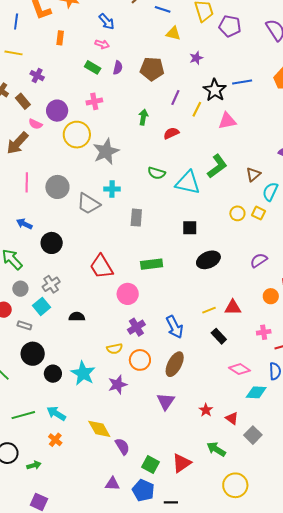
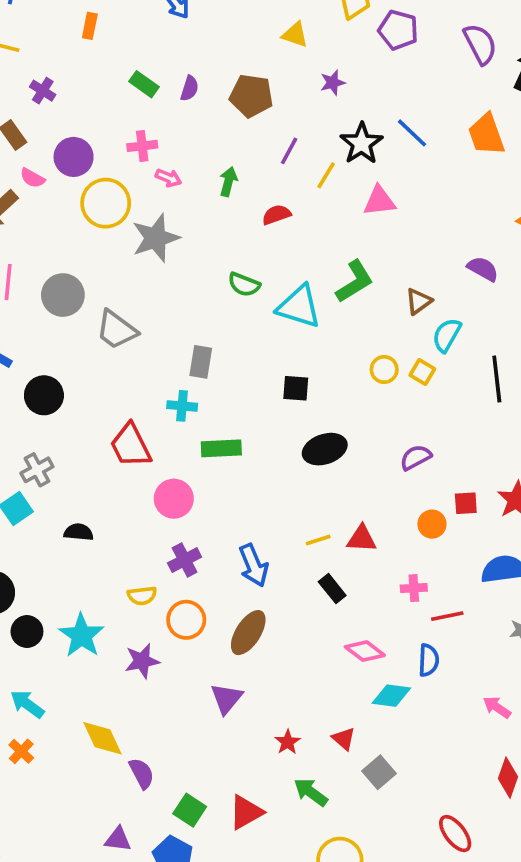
pink arrow: (102, 44) -> (168, 178), moved
blue line: (242, 82) -> (412, 133), turned 48
cyan cross: (112, 189) -> (182, 406), moved
red star: (206, 410) -> (288, 742), moved

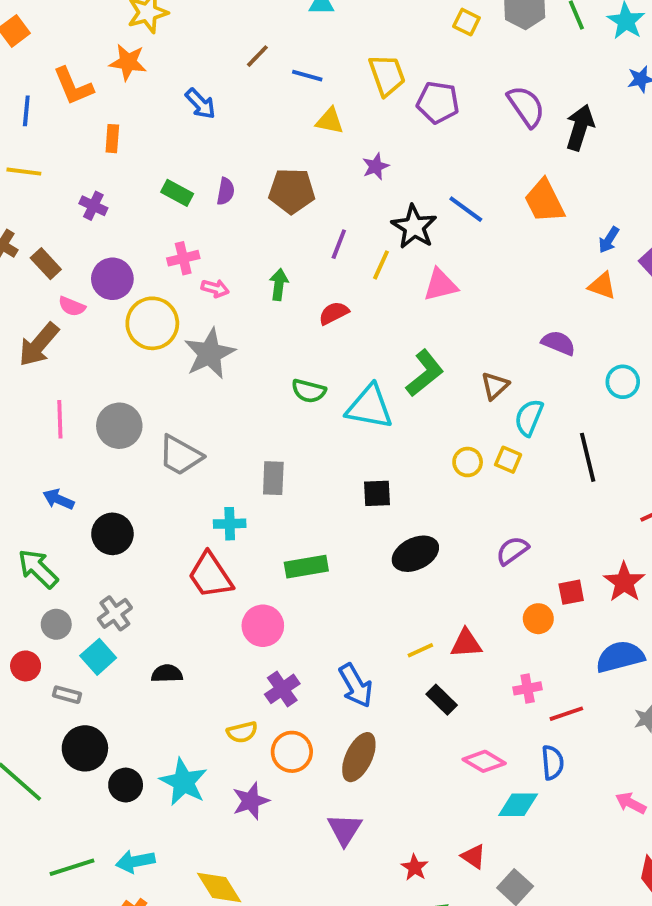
purple cross: (43, 91) -> (93, 206), moved
cyan cross: (182, 406) -> (230, 524), moved
cyan arrow: (27, 704) -> (135, 861), turned -40

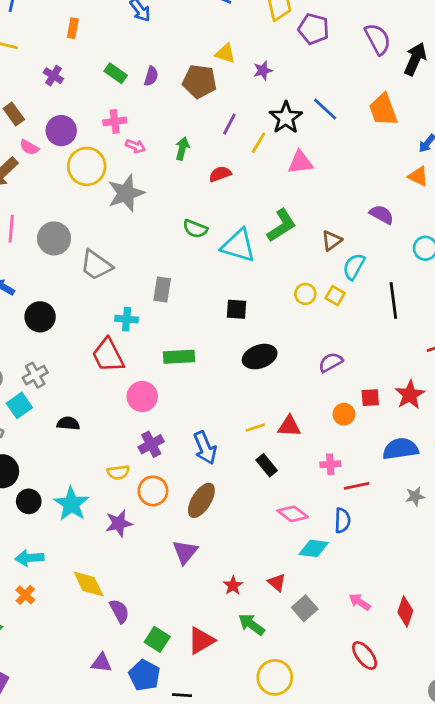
yellow triangle: (330, 121) -> (225, 53), moved
pink arrow: (631, 803) -> (360, 602), moved

